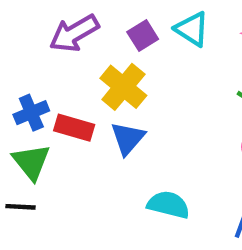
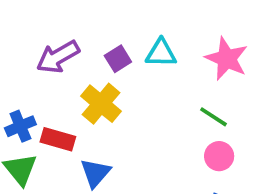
cyan triangle: (192, 29) -> (161, 53), turned -32
blue triangle: (128, 138) -> (95, 173), moved

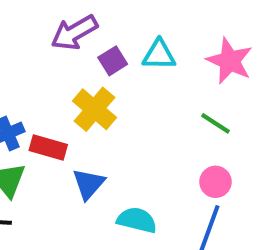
purple arrow: (58, 57) -> (74, 33), moved
pink circle: (219, 156) -> (215, 182), moved

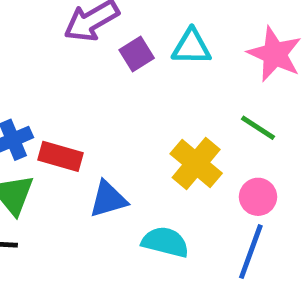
yellow cross: (95, 109) -> (196, 163), moved
blue triangle: (88, 184) -> (108, 199), turned 33

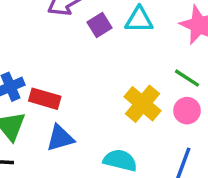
pink circle: (258, 197) -> (187, 111), moved
blue triangle: (108, 199) -> (60, 138), moved

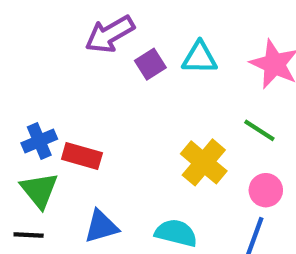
pink circle: (187, 111) -> (266, 190), moved
blue triangle: (60, 138) -> (101, 227), moved

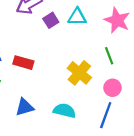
green line: (259, 130) -> (109, 56), turned 36
red rectangle: (82, 156) -> (23, 63), moved

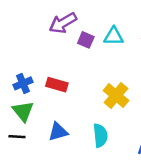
purple square: (51, 20) -> (86, 40), turned -35
cyan semicircle: (65, 111) -> (100, 135), turned 70

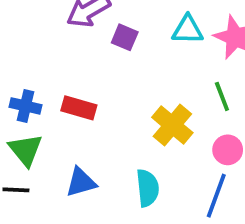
cyan triangle: (114, 36) -> (188, 30), moved
blue cross: (23, 83) -> (25, 106), turned 36

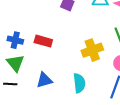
yellow cross: (172, 125) -> (92, 50), turned 30

